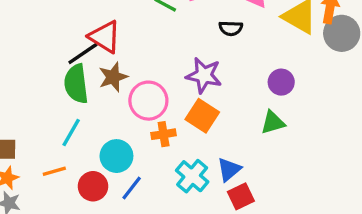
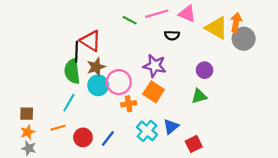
black line: (83, 54) -> (76, 52), turned -54
cyan circle: (116, 156) -> (98, 85), moved
red square: (241, 196) -> (194, 144), moved

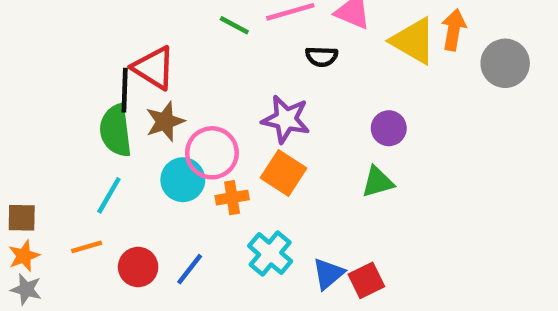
gray circle: (244, 39) -> (505, 63), moved
cyan circle: (98, 85) -> (183, 180), moved
blue triangle: (171, 127) -> (328, 274), moved

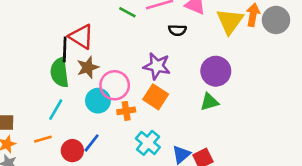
yellow triangle: (413, 41) -> (230, 21), turned 36
gray circle: (505, 63) -> (276, 20), moved
purple circle: (389, 128) -> (216, 71), size x1.5
blue line: (190, 269) -> (92, 143), moved

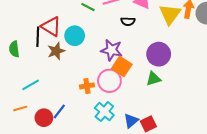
green semicircle: (60, 72) -> (14, 49), moved, size x0.7
pink circle: (115, 85) -> (109, 81), moved
orange square: (156, 97) -> (122, 66), moved
cyan circle: (98, 101) -> (75, 36), moved
cyan line: (56, 110) -> (31, 85), turned 30

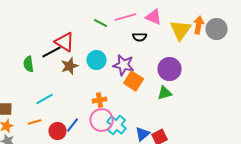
cyan circle: (75, 36) -> (97, 60), moved
black line: (38, 37) -> (52, 52), turned 60
pink circle: (109, 81) -> (102, 120), moved

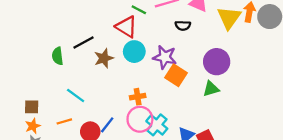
red triangle: (65, 42) -> (126, 27), moved
cyan line: (45, 99) -> (76, 96), turned 66

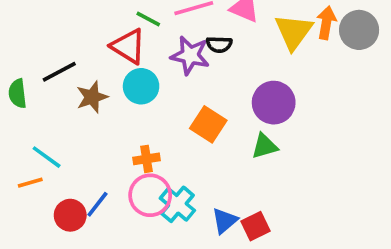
purple star: (165, 57) -> (190, 55), moved
orange line: (64, 121) -> (30, 183), moved

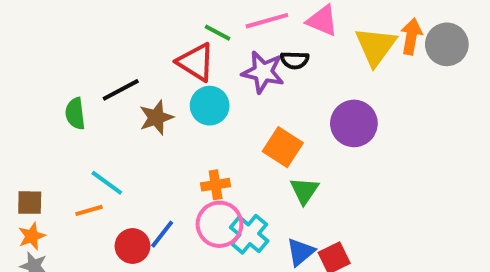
green triangle: (265, 146) -> (304, 191), moved, turned -40

